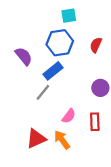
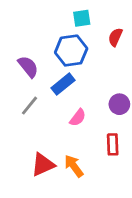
red semicircle: (96, 45) -> (115, 37), moved
gray line: (43, 92) -> (29, 106), moved
pink semicircle: (69, 116) -> (78, 118), moved

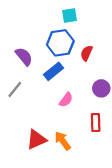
red semicircle: (115, 37) -> (86, 53), moved
gray line: (29, 106) -> (15, 90), moved

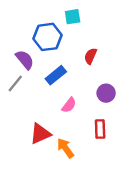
blue hexagon: (60, 43) -> (47, 37), moved
gray line: (15, 90) -> (15, 84), moved
red triangle: (36, 140) -> (40, 134), moved

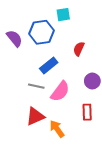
purple semicircle: (25, 60) -> (14, 38), moved
gray line: (15, 84) -> (36, 86), moved, turned 63
pink semicircle: (69, 105) -> (60, 91), size x1.5

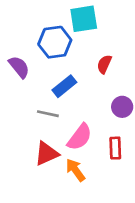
cyan square: (63, 15) -> (84, 19), size x1.5
purple semicircle: (14, 38) -> (19, 67), moved
pink semicircle: (60, 91) -> (80, 137), moved

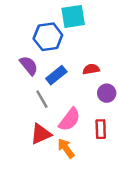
red semicircle: (104, 64) -> (91, 69), moved, turned 56
purple semicircle: (19, 67) -> (29, 66), moved
gray line: (48, 114) -> (42, 99), turned 48

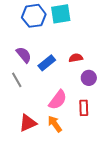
blue hexagon: (48, 37) -> (34, 16), moved
gray line: (42, 99) -> (17, 80), moved
red triangle: (41, 134) -> (28, 123), moved

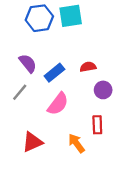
gray line: (17, 80) -> (20, 92), turned 70
pink semicircle: (58, 100) -> (58, 104), moved
orange arrow: (55, 124) -> (76, 143), moved

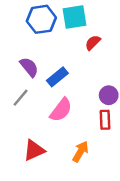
red semicircle: (88, 67) -> (93, 43), moved, turned -35
red rectangle: (97, 125) -> (105, 120), moved
orange arrow: (76, 143) -> (81, 152), turned 66

